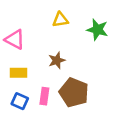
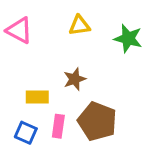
pink triangle: (15, 39) -> (19, 30), moved
yellow rectangle: (18, 73) -> (37, 97), moved

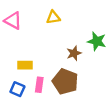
green star: (128, 38) -> (97, 41), moved
brown star: (75, 79) -> (74, 53), moved

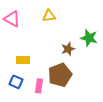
brown pentagon: (65, 81) -> (60, 75), turned 30
pink rectangle: (39, 85) -> (39, 86), moved

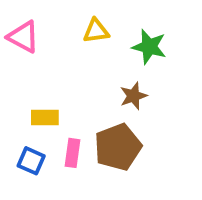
green star: (89, 38) -> (149, 47), moved
pink rectangle: (39, 86) -> (72, 153), moved

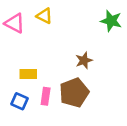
yellow triangle: (96, 31) -> (44, 16), moved, turned 35
green star: (149, 47) -> (111, 21), moved

